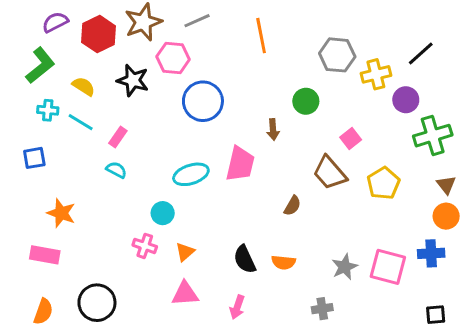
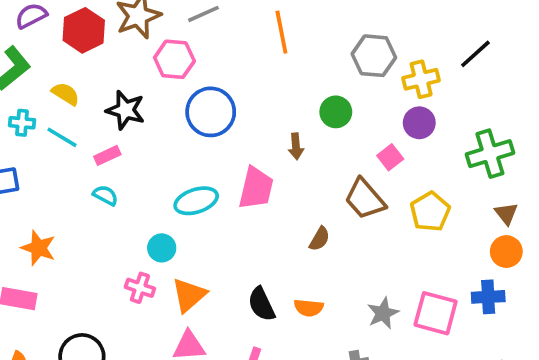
black star: (133, 80) -> (125, 110), moved
purple circle: (406, 100) -> (419, 123), moved
pink rectangle: (118, 137) -> (107, 155), turned 30
orange triangle: (185, 252) -> (189, 295), size x1.5

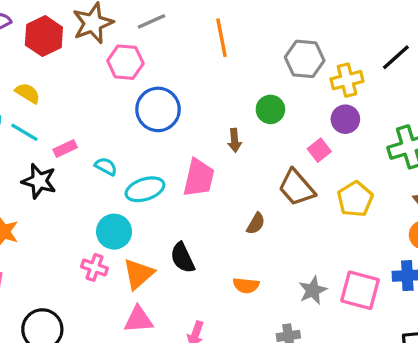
black star: (125, 110) -> (39, 181), moved
cyan semicircle: (105, 195) -> (106, 166), moved
cyan circle: (162, 248) -> (114, 232), size x1.4
black semicircle: (261, 304) -> (182, 258), moved

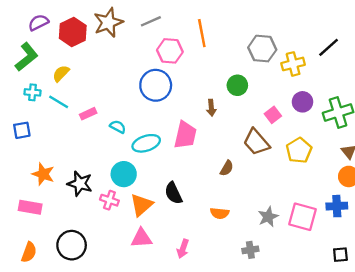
pink hexagon: (125, 62) -> (170, 51), moved
yellow semicircle: (28, 93) -> (61, 73), turned -78
purple circle: (345, 119) -> (303, 102), moved
black star: (39, 181) -> (80, 184), moved

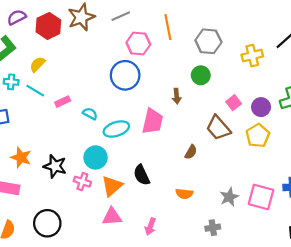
gray hexagon: (262, 49) -> (208, 41), moved
purple circle: (303, 102) -> (261, 107), moved

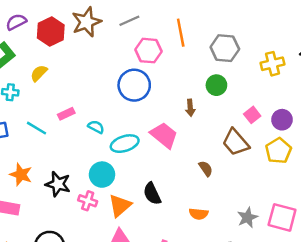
cyan line: (35, 91) -> (36, 128), moved
pink trapezoid: (153, 121) -> (164, 135), turned -64
brown semicircle: (191, 152) -> (206, 169), turned -64

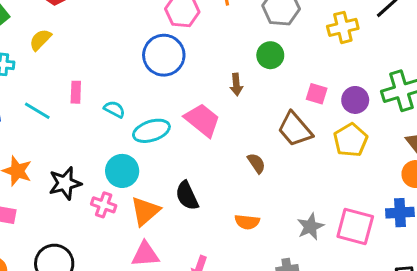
pink rectangle: (66, 114) -> (76, 92), turned -63
pink square: (252, 115) -> (317, 94), turned -35
black star: (58, 184) -> (65, 183), turned -30

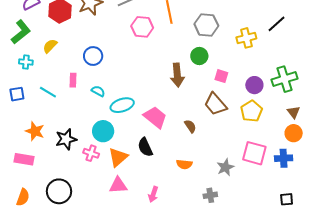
blue circle: (164, 55) -> (93, 56), moved, size x0.7
brown arrow: (236, 85) -> (177, 75), size x1.6
pink square: (317, 94) -> (221, 76), moved
pink trapezoid: (202, 120) -> (155, 117), moved
pink square: (355, 227) -> (254, 153), moved

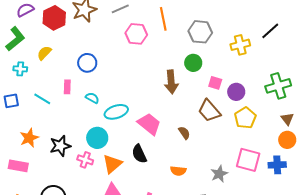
purple circle: (254, 85) -> (236, 92), moved
orange star: (35, 131) -> (29, 138), turned 30

